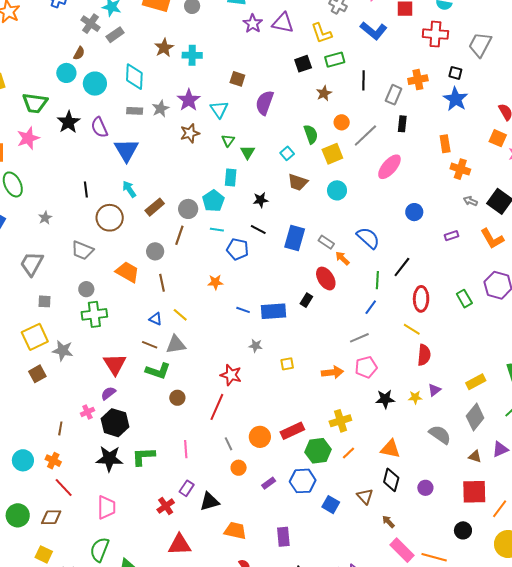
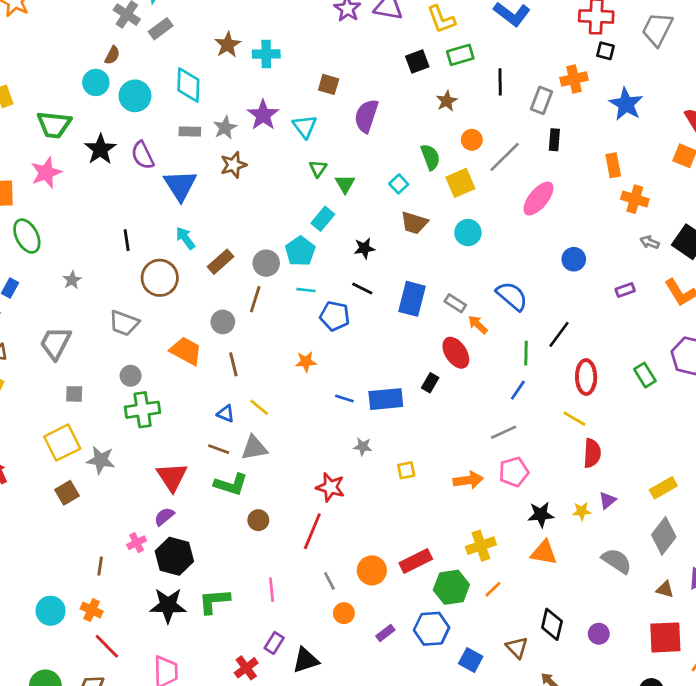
black square: (455, 73) -> (606, 51), moved
brown star: (190, 133) -> (233, 165), moved
cyan rectangle: (231, 177) -> (323, 219), turned 36
orange triangle: (390, 449) -> (544, 553), moved

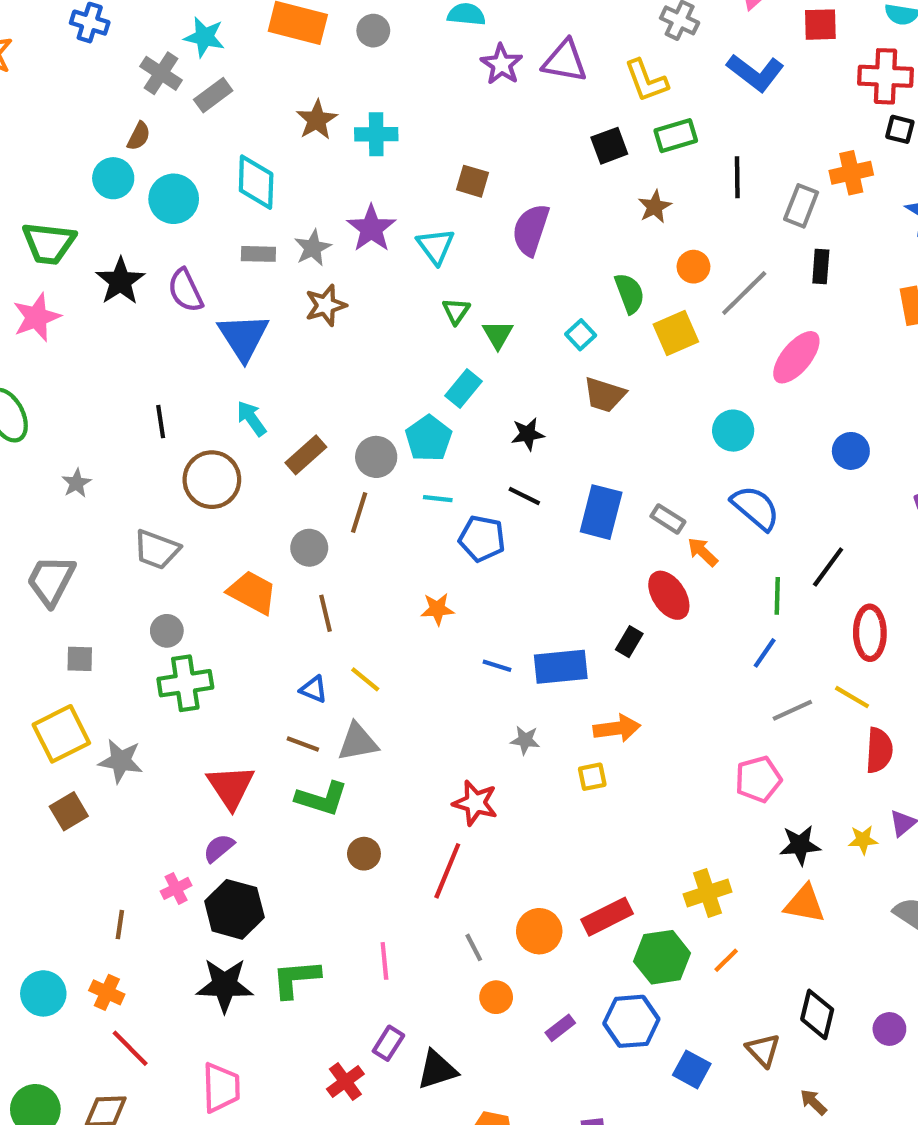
cyan circle: (468, 233) -> (733, 431), moved
gray line: (504, 432) -> (792, 710), moved
orange arrow: (468, 480) -> (617, 728), moved

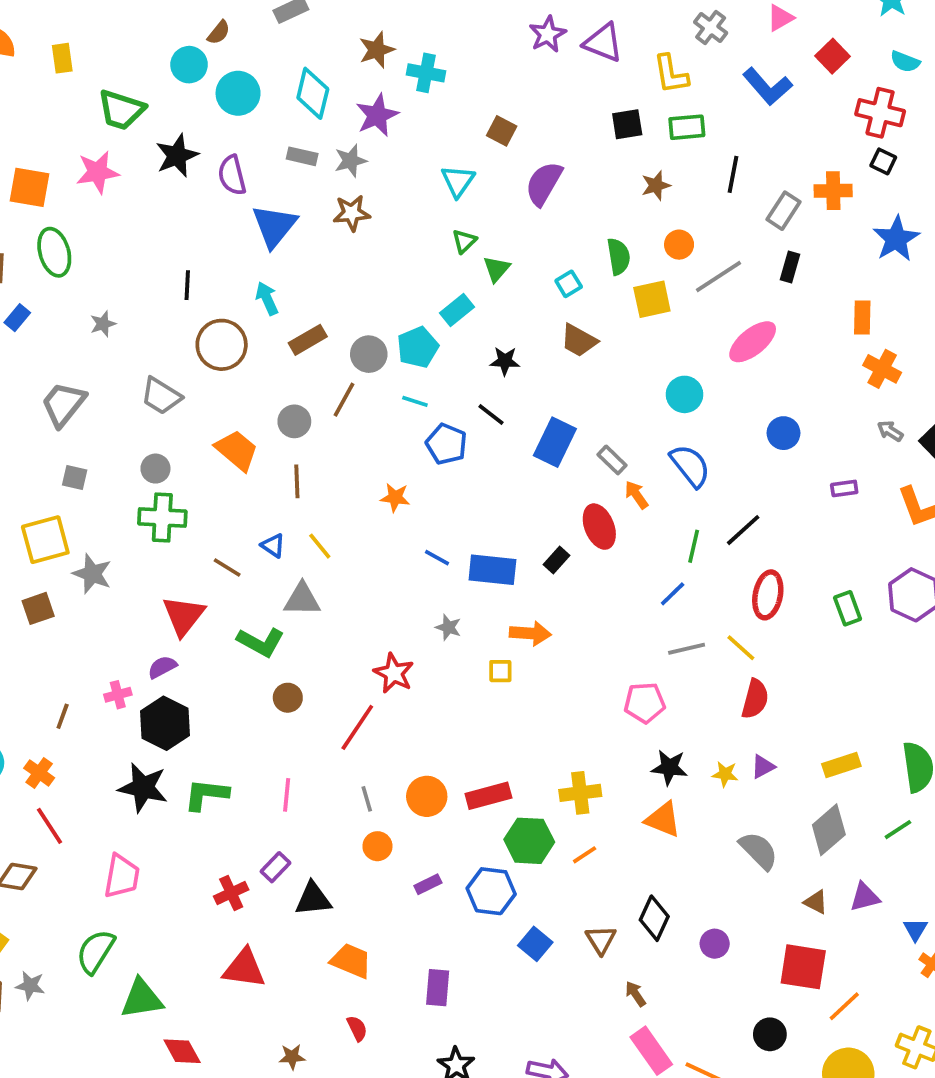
red square: (820, 25) -> (832, 56), turned 36
purple star: (371, 228) -> (377, 115), moved
brown line: (303, 744) -> (227, 568), moved

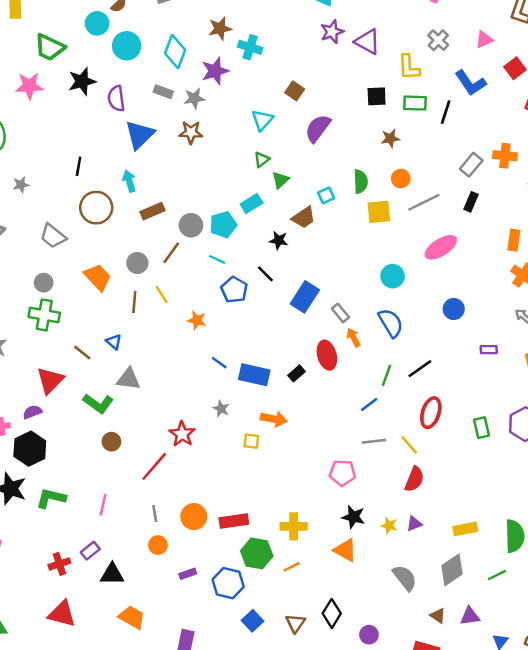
black line: (733, 174) -> (446, 112), moved
brown trapezoid: (579, 340) -> (304, 217), moved, turned -70
yellow line: (320, 546) -> (162, 294), moved

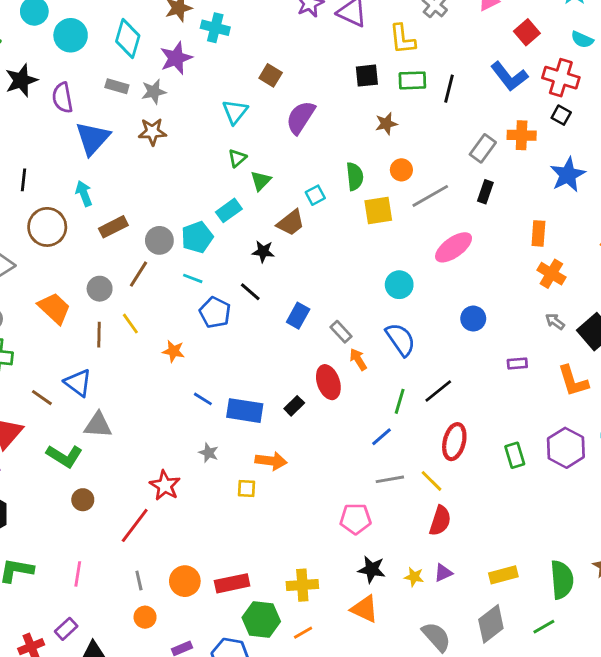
blue L-shape: (470, 83) -> (509, 76), moved
blue rectangle: (305, 297) -> (298, 316), size x0.7
blue triangle: (114, 342) -> (78, 383), size x1.5

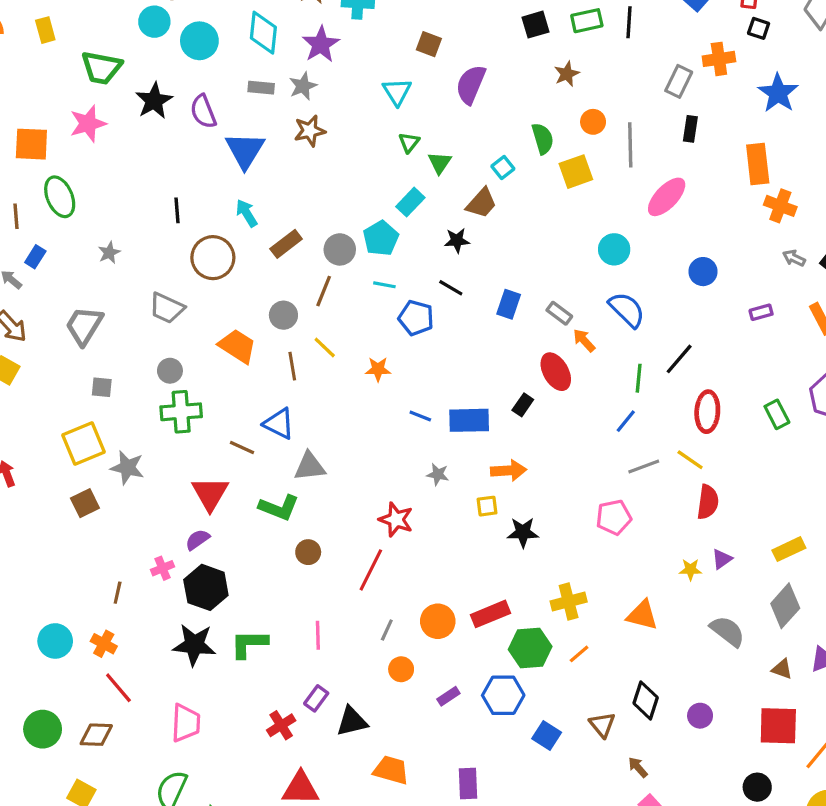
gray line: (430, 196) -> (630, 145), turned -51
orange rectangle: (538, 233) -> (758, 164), size x1.4
black star: (372, 569) -> (523, 532), moved
gray line: (139, 581) -> (387, 630), turned 48

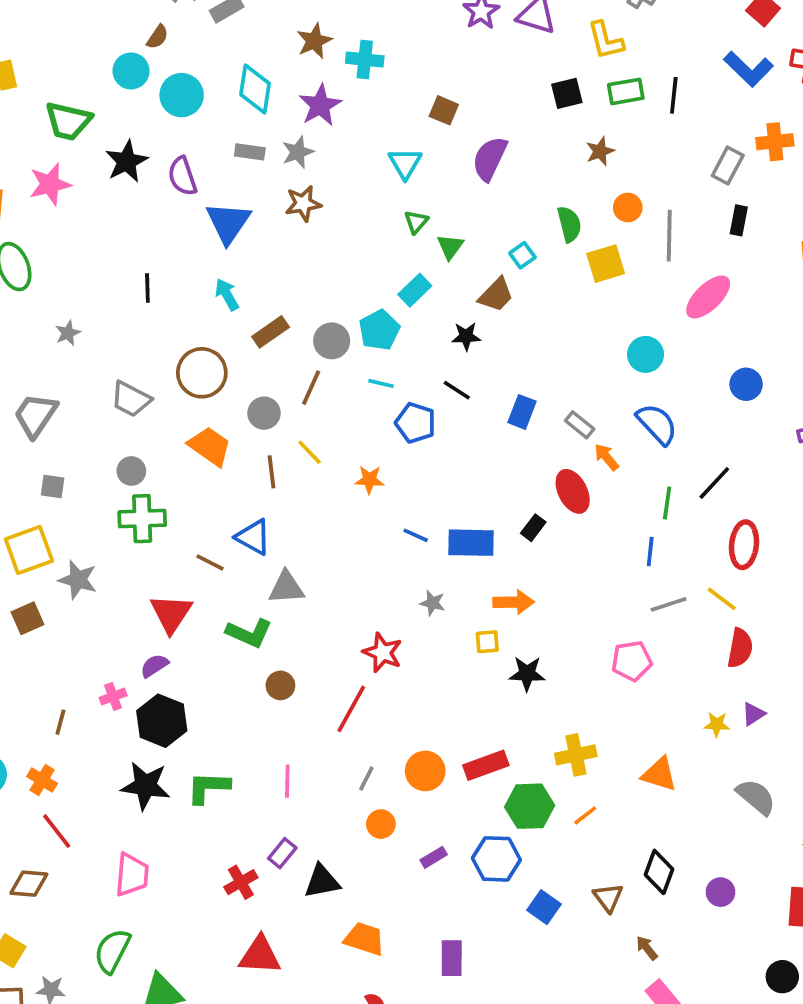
brown circle: (213, 258) -> (202, 373), moved
blue line: (626, 421) -> (650, 551), turned -35

